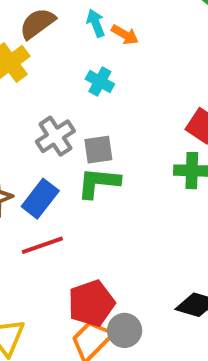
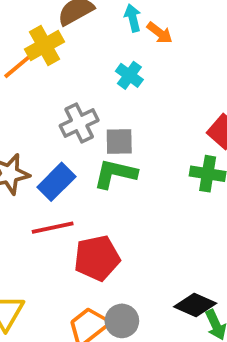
red pentagon: (91, 303) -> (97, 258), moved

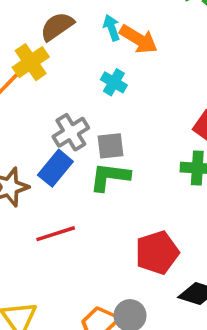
orange arrow: (160, 33) -> (139, 39), size x1.5
blue rectangle: (56, 182) -> (55, 168), moved
red pentagon: (97, 258) -> (157, 253), moved

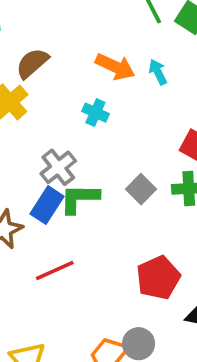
cyan arrow: (112, 28) -> (158, 72), moved
gray square: (111, 146) -> (141, 189), moved, turned -32
green L-shape: (110, 177) -> (79, 198), moved

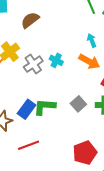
brown semicircle: (32, 63) -> (30, 20), moved
orange arrow: (115, 67) -> (89, 62), moved
gray cross: (58, 167) -> (33, 64), moved

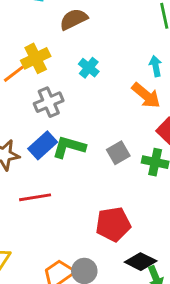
cyan cross: (56, 60) -> (89, 68), moved
gray cross: (33, 64) -> (49, 102), moved

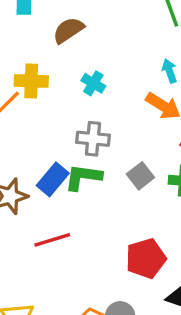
yellow cross: (36, 58) -> (31, 81), turned 36
gray cross: (49, 102) -> (93, 139), moved, turned 36

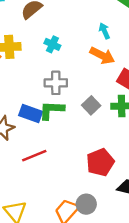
blue rectangle: (53, 179) -> (31, 114), turned 75

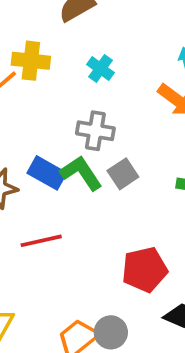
gray square: (91, 105) -> (123, 174), moved
green L-shape: (52, 110) -> (81, 173), turned 44

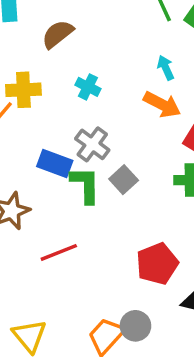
gray cross: (95, 131) -> (92, 144), turned 36
blue rectangle: (47, 173) -> (55, 164), moved
green L-shape: (81, 173) -> (85, 185), turned 42

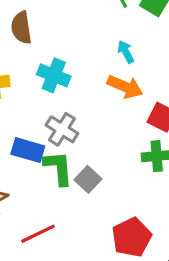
brown semicircle: (58, 34) -> (21, 28), turned -56
cyan cross: (88, 87) -> (54, 75), size x1.4
gray square: (124, 180) -> (88, 179), moved

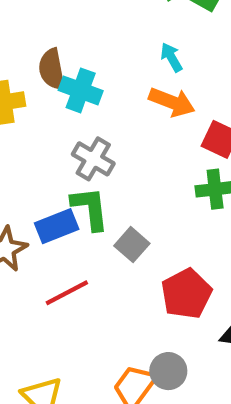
brown semicircle: (21, 28) -> (52, 69), moved
blue rectangle: (28, 150) -> (57, 226), moved, turned -36
gray square: (88, 179) -> (132, 245), moved

